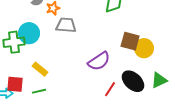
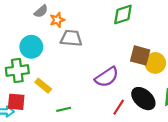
green cross: (14, 42) -> (17, 71), moved
green line: (39, 91) -> (64, 109), moved

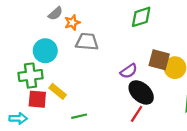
purple semicircle: (107, 77) -> (129, 71), moved, size x0.7
black ellipse: (143, 99) -> (141, 92), moved
red square: (16, 102) -> (37, 99), moved

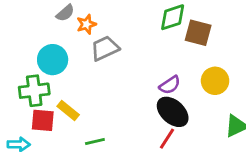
gray trapezoid: (87, 42) -> (105, 48), turned -30
brown square: (159, 60) -> (198, 33), moved
purple semicircle: (129, 71) -> (170, 85), moved

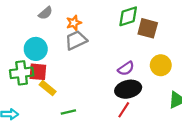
orange star: (86, 24) -> (74, 23), moved
black ellipse: (173, 112) -> (128, 89), turned -55
red square: (43, 120) -> (38, 72), moved

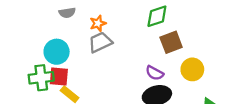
gray semicircle: (46, 13) -> (67, 13), turned 32
brown square: (148, 28) -> (171, 42), moved, turned -36
purple semicircle: (126, 69) -> (155, 73), turned 63

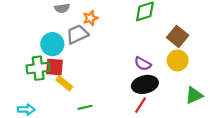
gray trapezoid: (100, 42) -> (77, 34), moved
brown square: (171, 42) -> (178, 36), moved, turned -30

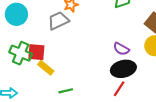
cyan circle: (52, 44) -> (16, 14), moved
green cross: (38, 68) -> (21, 53), turned 30

